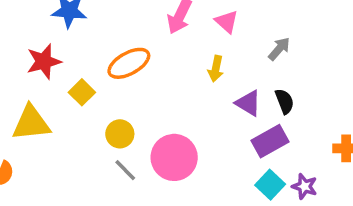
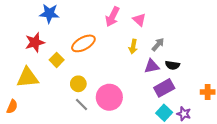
gray arrow: (279, 49) -> (158, 44), moved
black semicircle: (285, 101) -> (172, 65), turned 120
purple triangle: (248, 103) -> (152, 66), turned -42

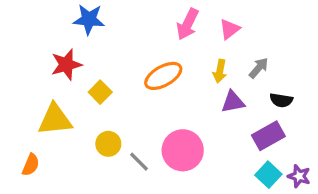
pink triangle: (139, 20) -> (230, 29), turned 40
orange ellipse: (83, 43) -> (163, 76), moved
purple triangle: (152, 66) -> (233, 102), moved
yellow circle: (78, 84) -> (108, 144), moved

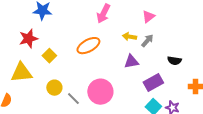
pink triangle: (230, 29) -> (148, 17), moved
yellow arrow: (220, 71) -> (129, 37), moved, turned 88
black semicircle: (281, 100) -> (174, 61), moved

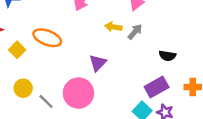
orange ellipse: (88, 46) -> (47, 38), moved, turned 50
purple triangle: (131, 62) -> (98, 63), moved, turned -35
purple rectangle: (153, 83) -> (157, 87), moved

